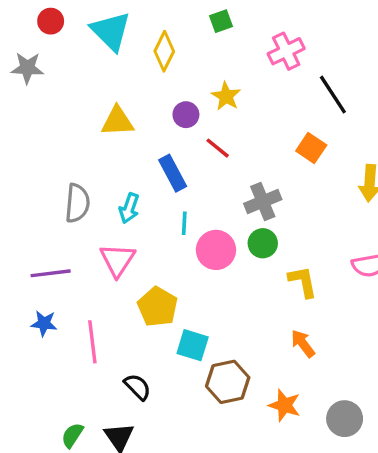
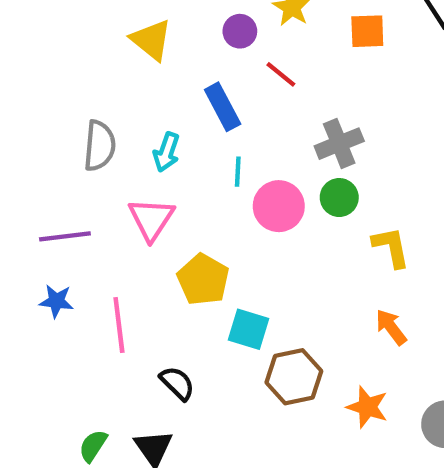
yellow triangle: (117, 121) -> (151, 40), turned 42
orange square: (311, 148) -> (367, 31), moved, turned -36

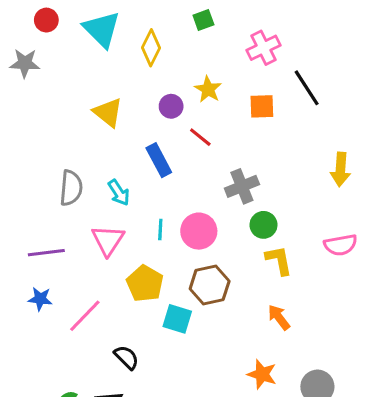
cyan arrow: (166, 152) -> (119, 193), turned -52
cyan line: (238, 172) -> (160, 230), moved
green circle: (339, 198) -> (263, 225), moved
pink line: (119, 325) -> (85, 316), turned 51
brown hexagon: (294, 377) -> (210, 285), moved

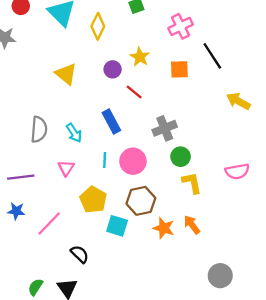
blue rectangle: (159, 160) -> (111, 122), moved
yellow arrow: (341, 169) -> (238, 101), moved, turned 115
pink triangle: (108, 240) -> (66, 168), size x0.7
orange star: (262, 374) -> (164, 228), moved

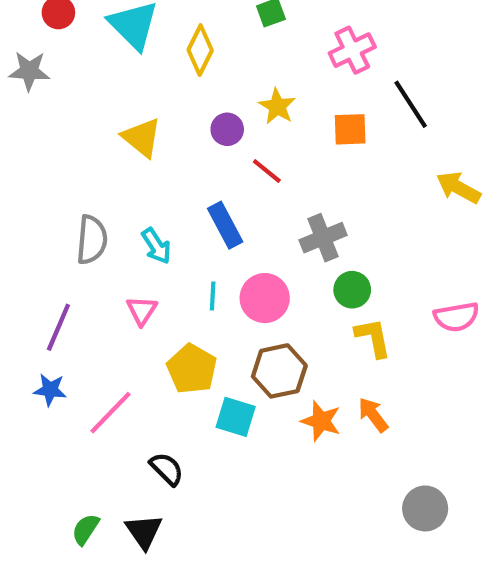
purple line: (21, 177) -> (58, 327), turned -60

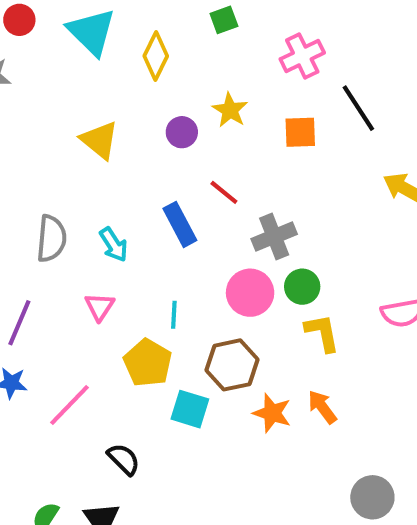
red line: (267, 171) -> (224, 192), moved
cyan line: (213, 296) -> (174, 315), moved
pink circle: (265, 298) -> (250, 293), moved

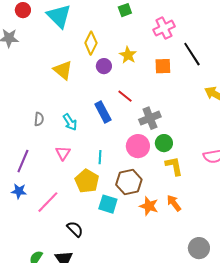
yellow diamond: (156, 56) -> (91, 43), moved
gray semicircle: (51, 239) -> (39, 119), size x0.6

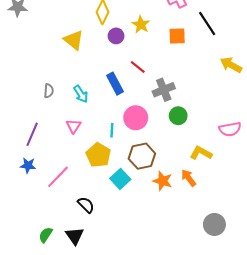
pink circle: (138, 146) -> (136, 118), moved
yellow L-shape: (174, 166) -> (201, 153), moved, turned -50
cyan square: (108, 204) -> (120, 179), turned 30

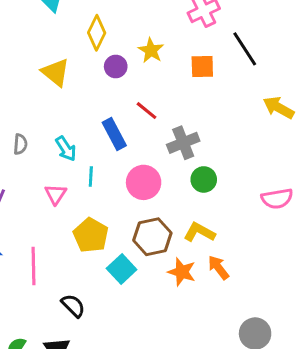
cyan line: (112, 130) -> (91, 177), moved
yellow L-shape: (201, 153) -> (199, 232), moved
pink line: (58, 177) -> (34, 266), turned -45

